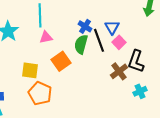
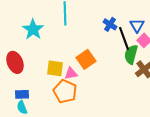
pink triangle: (46, 37) -> (71, 73), moved
green semicircle: (81, 44) -> (131, 54), moved

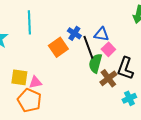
blue triangle: (137, 25) -> (101, 34), turned -49
orange square: (86, 59) -> (58, 47), moved

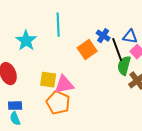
pink triangle: (35, 82) -> (64, 85), size x1.5

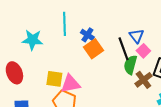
blue cross: (103, 36) -> (87, 35), moved
blue triangle: (130, 37) -> (136, 36), turned 42
cyan star: (26, 41) -> (32, 40), turned -30

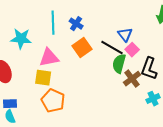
blue cross: (87, 35) -> (76, 24), moved
black line: (123, 49) -> (112, 48), turned -40
pink triangle: (70, 84) -> (49, 58), moved

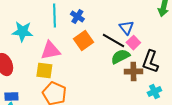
green semicircle: (119, 64) -> (120, 57), turned 48
brown cross: (132, 79) -> (133, 72), turned 36

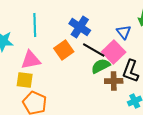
blue cross: (77, 17) -> (80, 27), moved, size x1.5
blue triangle: (126, 28) -> (124, 32), moved
pink square: (133, 43) -> (114, 52), size x1.6

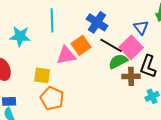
pink triangle: (31, 60) -> (66, 55), moved

